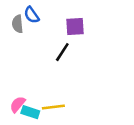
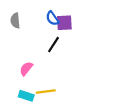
blue semicircle: (32, 15) -> (52, 18), moved
pink semicircle: (18, 104) -> (26, 69), moved

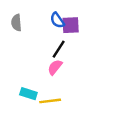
pink semicircle: (26, 69) -> (55, 67), moved
cyan rectangle: (26, 96) -> (28, 94), moved

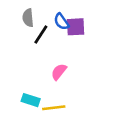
gray semicircle: (16, 23) -> (28, 18), moved
black line: (59, 49) -> (41, 34), moved

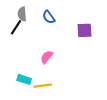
purple square: (76, 27) -> (84, 30), moved
black line: (41, 34) -> (16, 27), moved

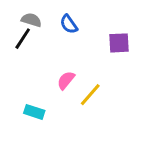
gray semicircle: (22, 14) -> (31, 20), turned 112
yellow line: (43, 86) -> (90, 95), moved, turned -42

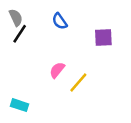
gray semicircle: (31, 20) -> (16, 18), moved, turned 48
cyan rectangle: (34, 112) -> (20, 105), moved

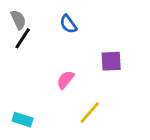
purple square: (103, 38) -> (111, 61), moved
yellow line: (78, 83) -> (90, 113), moved

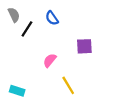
black line: (23, 38) -> (27, 29), moved
yellow line: (90, 113) -> (68, 85), turned -72

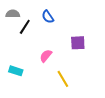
gray semicircle: (14, 15) -> (13, 14), turned -64
cyan rectangle: (17, 91) -> (16, 71), moved

